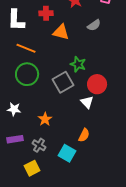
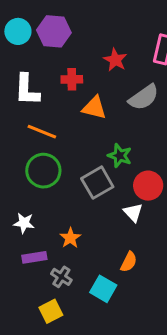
gray semicircle: (94, 25) -> (144, 97), size x1.5
purple rectangle: (15, 139) -> (34, 257), moved

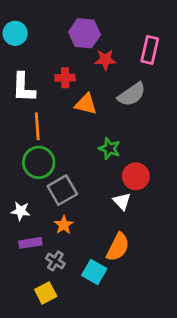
purple hexagon: (54, 31) -> (85, 33), moved
red star: (115, 60) -> (105, 60), turned -30
orange line: (42, 132) -> (37, 126), turned 64
gray square: (97, 183) -> (62, 190), moved
orange semicircle: (129, 262) -> (118, 247), size x1.5

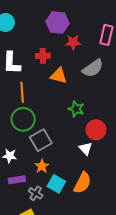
cyan square: (94, 272) -> (56, 184), moved

